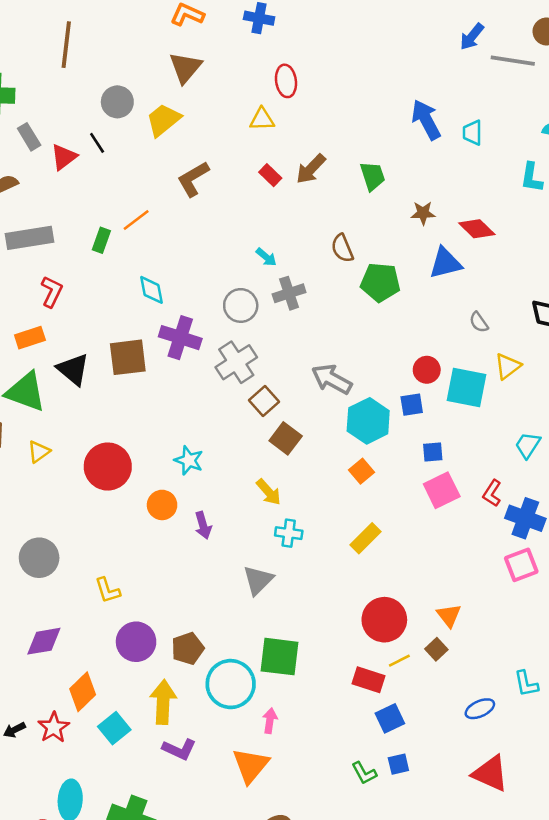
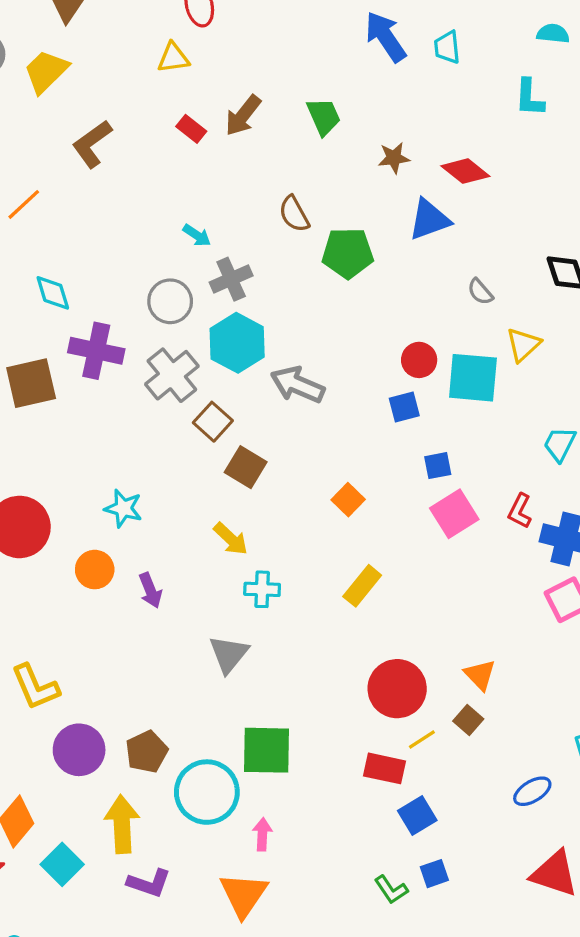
cyan hexagon: (368, 421) -> (237, 343), moved
yellow L-shape: (107, 590) -> (35, 687), size x1.4

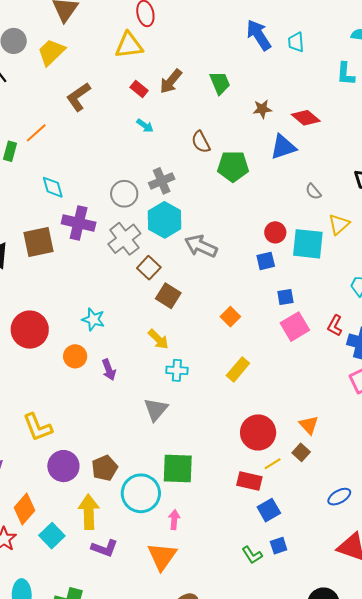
yellow triangle: (173, 58) -> (129, 45), size x1.4
cyan arrow: (197, 235) -> (145, 126), moved

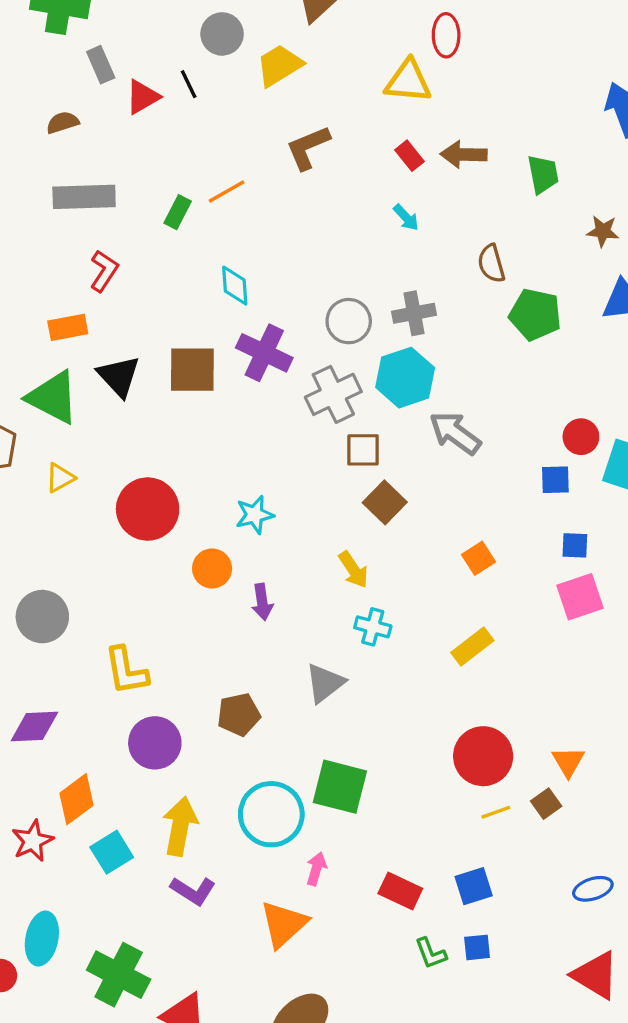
brown arrow: (171, 81) -> (464, 154), turned 40
brown square: (149, 268) -> (363, 450), turned 35
cyan star: (93, 319) -> (255, 515), turned 30
brown pentagon: (105, 468) -> (239, 714), moved
red rectangle: (249, 481) -> (400, 891), moved

